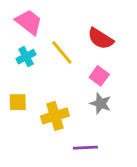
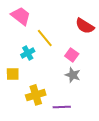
red semicircle: (101, 39) -> (85, 26), moved
cyan cross: (26, 57) -> (28, 53), moved
yellow cross: (55, 116) -> (36, 95), moved

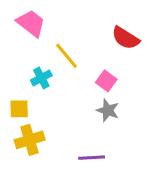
yellow cross: (36, 95) -> (30, 140), moved

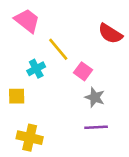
pink square: (106, 81) -> (83, 71), moved
yellow cross: (30, 140) -> (30, 138), moved, turned 30
purple line: (92, 158) -> (96, 127), moved

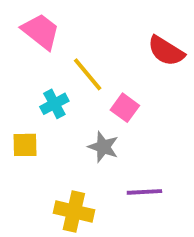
gray star: (95, 97) -> (103, 147), moved
yellow cross: (30, 138) -> (74, 212), moved

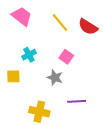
yellow line: (88, 74) -> (60, 23), moved

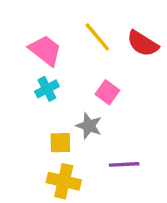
pink trapezoid: (22, 16) -> (45, 50), moved
yellow square: (13, 76) -> (60, 143), moved

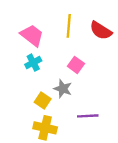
yellow line: (97, 37) -> (69, 26), turned 45
yellow square: (60, 143) -> (43, 101), turned 35

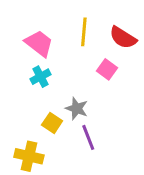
pink square: (76, 65) -> (107, 69), moved
purple line: (88, 116) -> (88, 137), moved, turned 72
yellow cross: (45, 128) -> (29, 156), moved

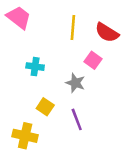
pink trapezoid: (39, 43) -> (19, 17), moved
cyan cross: (41, 77) -> (35, 67), turned 36
gray star: (77, 108) -> (75, 83), moved

